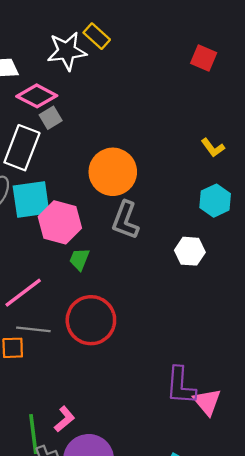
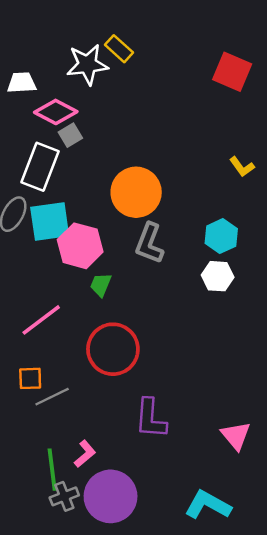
red square: (204, 58) -> (232, 72), size x1.4
cyan hexagon: (215, 201) -> (221, 236), moved
gray line: (33, 329) -> (52, 397), moved, turned -32
purple L-shape: (181, 386) -> (151, 419), moved

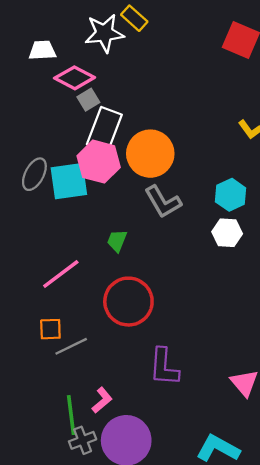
white rectangle: (40, 167) -> (104, 129), moved
gray L-shape: (149, 243) -> (163, 202), turned -51
pink hexagon: (80, 246) -> (99, 162), moved

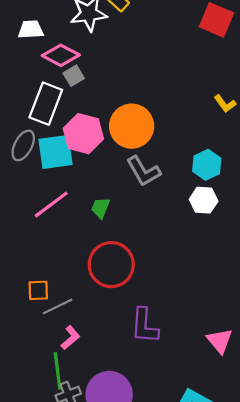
white rectangle: (104, 129) -> (46, 104), moved
pink line: (61, 274) -> (51, 204), moved
pink L-shape: (102, 400) -> (70, 338), moved

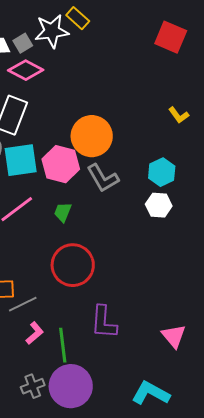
gray square: (74, 76) -> (23, 43), moved
pink hexagon: (83, 134) -> (61, 164), moved
green line: (58, 371) -> (63, 345), moved

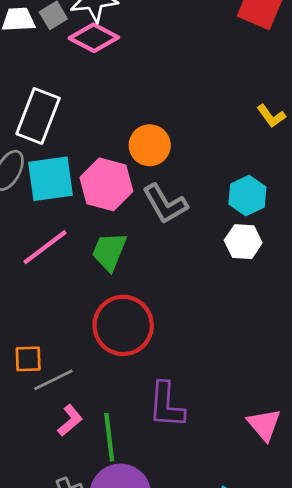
pink diamond: (26, 70) -> (94, 38), moved
orange circle: (92, 136) -> (150, 145), size x0.7
green trapezoid: (63, 212) -> (109, 251), size x1.4

